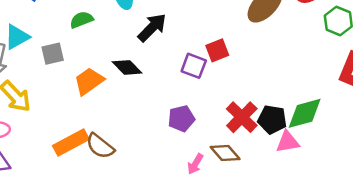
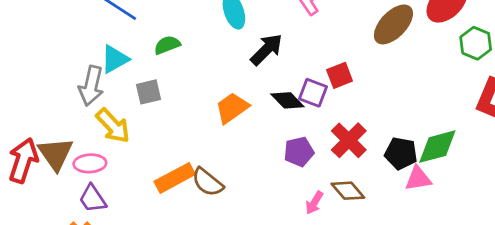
green semicircle: (81, 20) -> (167, 45), moved
gray square: (53, 54) -> (148, 92), moved
black diamond: (127, 67) -> (287, 100), moved
orange trapezoid: (89, 81) -> (232, 108), moved
red cross: (242, 117) -> (349, 140), moved

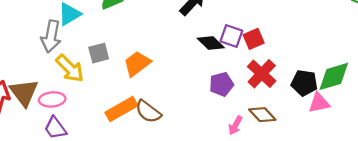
red square: (340, 75) -> (254, 39), moved
gray square: (148, 92) -> (99, 53), moved
orange trapezoid: (232, 108) -> (137, 64), moved

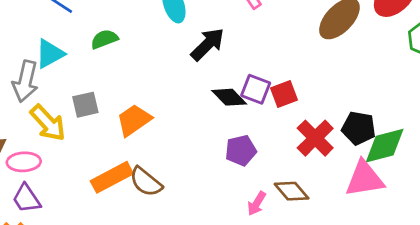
red cross: (262, 74) -> (315, 138), moved
black pentagon: (304, 83) -> (359, 128), moved
pink triangle: (319, 103) -> (365, 179), size x1.4

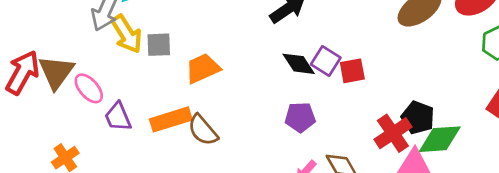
yellow arrow: (48, 123) -> (127, 34), moved
red cross: (315, 138) -> (393, 133), moved
pink ellipse: (24, 162) -> (89, 88), turned 40
purple trapezoid: (26, 198) -> (118, 117), moved

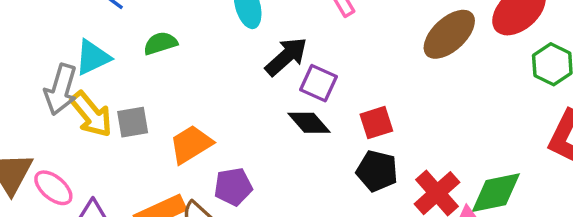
purple square: (326, 61) -> (319, 83), moved
purple pentagon: (300, 117) -> (233, 187), moved
black pentagon: (418, 117) -> (377, 171), moved

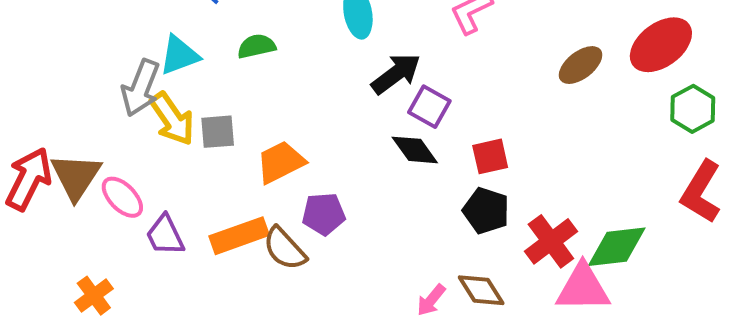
brown ellipse: (449, 34) -> (581, 65), size x0.7

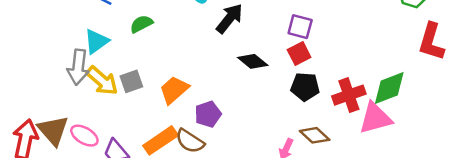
purple square: (429, 107) -> (300, 27), moved
red cross: (551, 241) -> (349, 95), turned 32

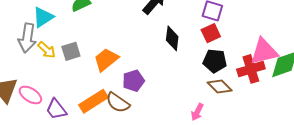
black diamond: (253, 61) -> (172, 38), turned 55
yellow arrow: (102, 81) -> (47, 50), size x0.7
pink triangle: (375, 118) -> (264, 51), moved
brown diamond: (315, 135) -> (220, 86), moved

